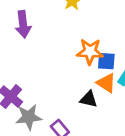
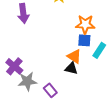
orange star: (90, 52) -> (85, 24), moved
orange triangle: (106, 83) -> (74, 56), moved

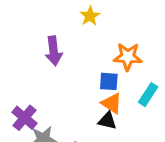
purple arrow: (23, 13) -> (54, 51), moved
blue square: (84, 40) -> (109, 81), moved

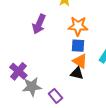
purple arrow: (54, 51) -> (39, 24), turned 30
orange star: (128, 57) -> (78, 26), moved

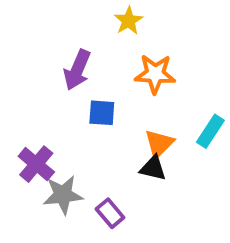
blue square: (78, 46) -> (102, 113), moved
orange triangle: (80, 61) -> (159, 144), turned 42

